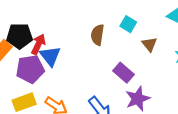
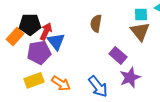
cyan square: (128, 24) -> (141, 14), moved, turned -32
brown triangle: (149, 44) -> (140, 31), size x1.5

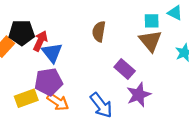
purple pentagon: (39, 52) -> (49, 82), moved

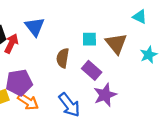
cyan square: (152, 21) -> (89, 39), moved
brown semicircle: (99, 32) -> (63, 58), moved
blue triangle: (52, 53) -> (35, 27), moved

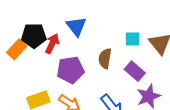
purple pentagon: (19, 83) -> (71, 70), moved

